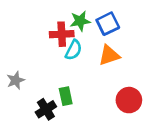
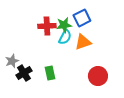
green star: (80, 21) -> (64, 25), moved
cyan semicircle: (74, 50) -> (65, 37), moved
black cross: (46, 109) -> (24, 73), moved

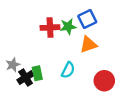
cyan semicircle: (65, 37) -> (68, 70), moved
green rectangle: (50, 73) -> (37, 73), moved

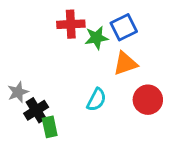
red cross: (50, 28) -> (71, 24), moved
green rectangle: (37, 73) -> (50, 127), moved
red circle: (104, 81) -> (148, 100), moved

